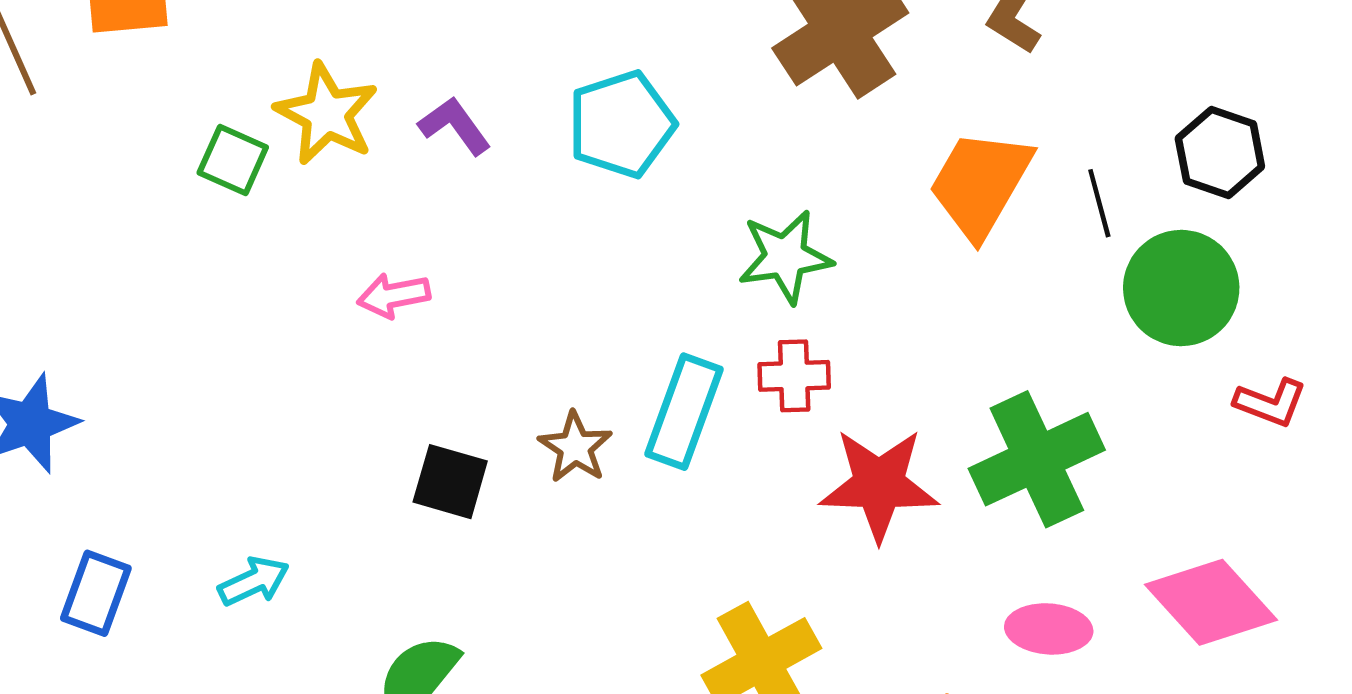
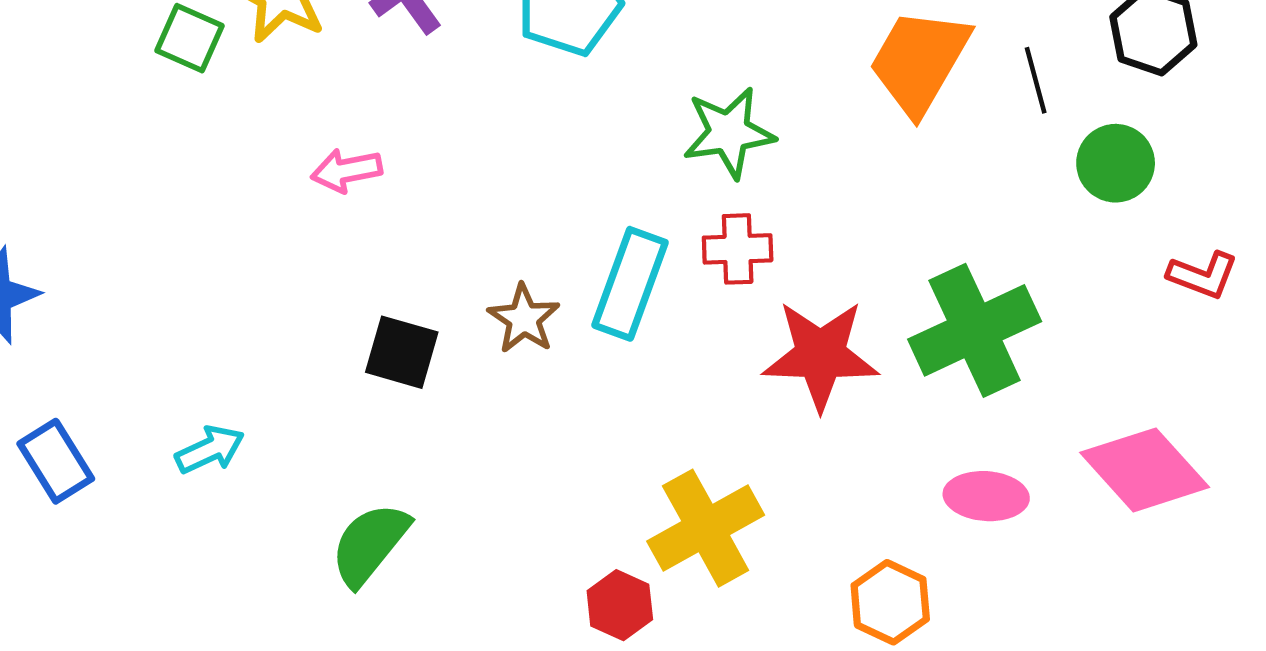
green circle: (1181, 288) -> (1116, 163), size x0.7
blue rectangle: (96, 593) -> (56, 461), turned -52

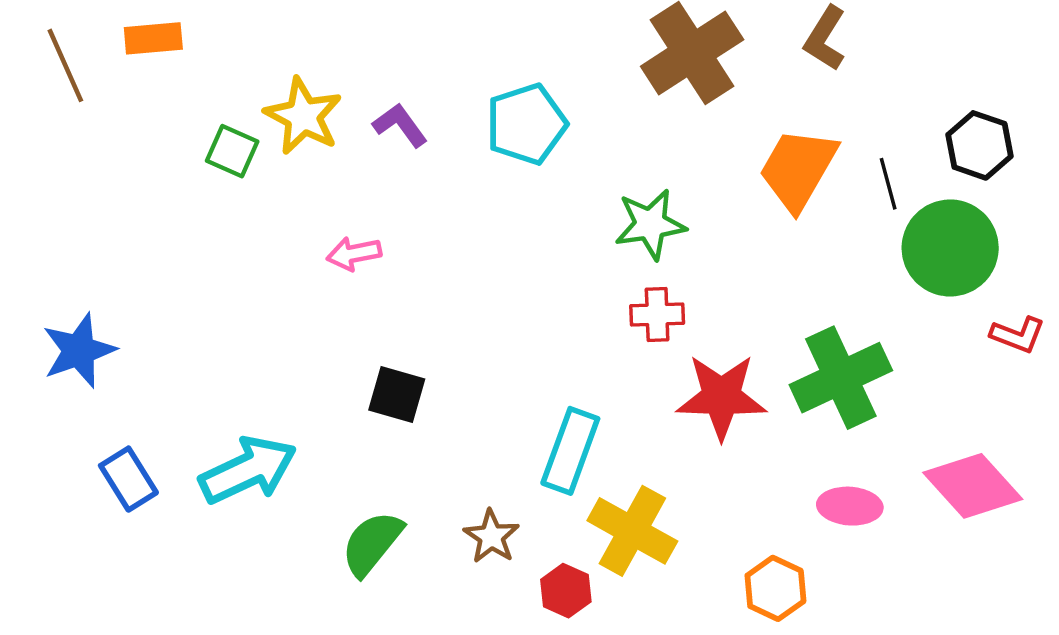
green circle: (1116, 163) -> (950, 248), size x1.6
cyan rectangle: (630, 284) -> (570, 451), moved
brown star: (524, 319) -> (491, 537), moved
cyan arrow: (210, 450) -> (248, 470), size x1.8
yellow cross: (706, 528) -> (632, 531), turned -32

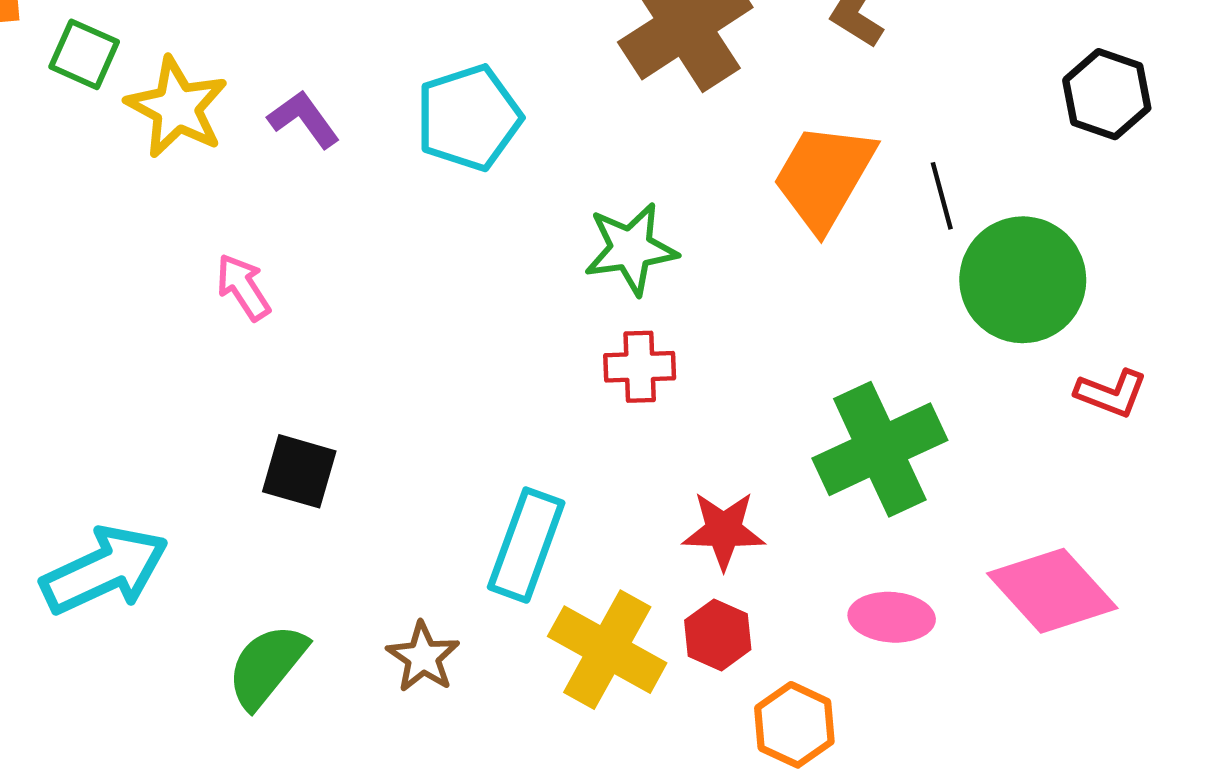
black hexagon: (979, 145) -> (1107, 94), moved
green square: (232, 151) -> (84, 54), moved
pink arrow: (354, 254) -> (243, 287), turned 68
red star: (721, 397) -> (724, 530), moved, size x0.7
red hexagon: (566, 591) -> (718, 635), moved

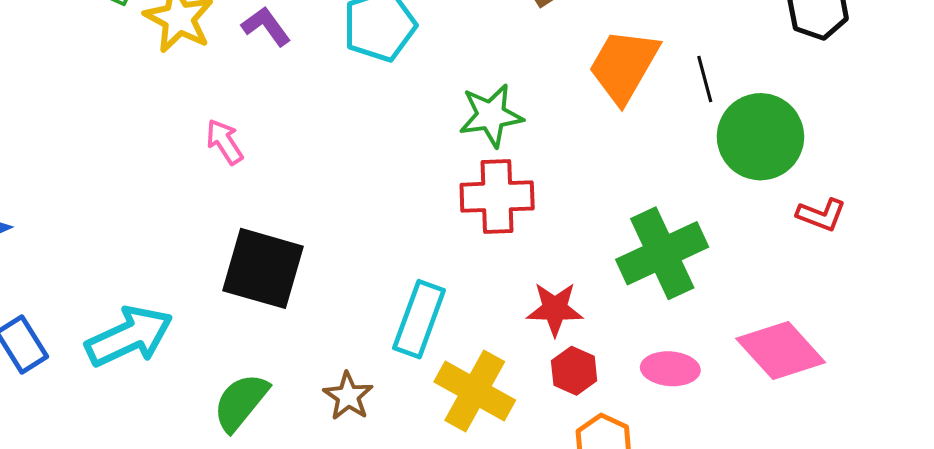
red cross: (640, 367) -> (497, 197), size x1.5
black square: (299, 471) -> (263, 268), size x1.6
red hexagon: (718, 635) -> (574, 371), moved

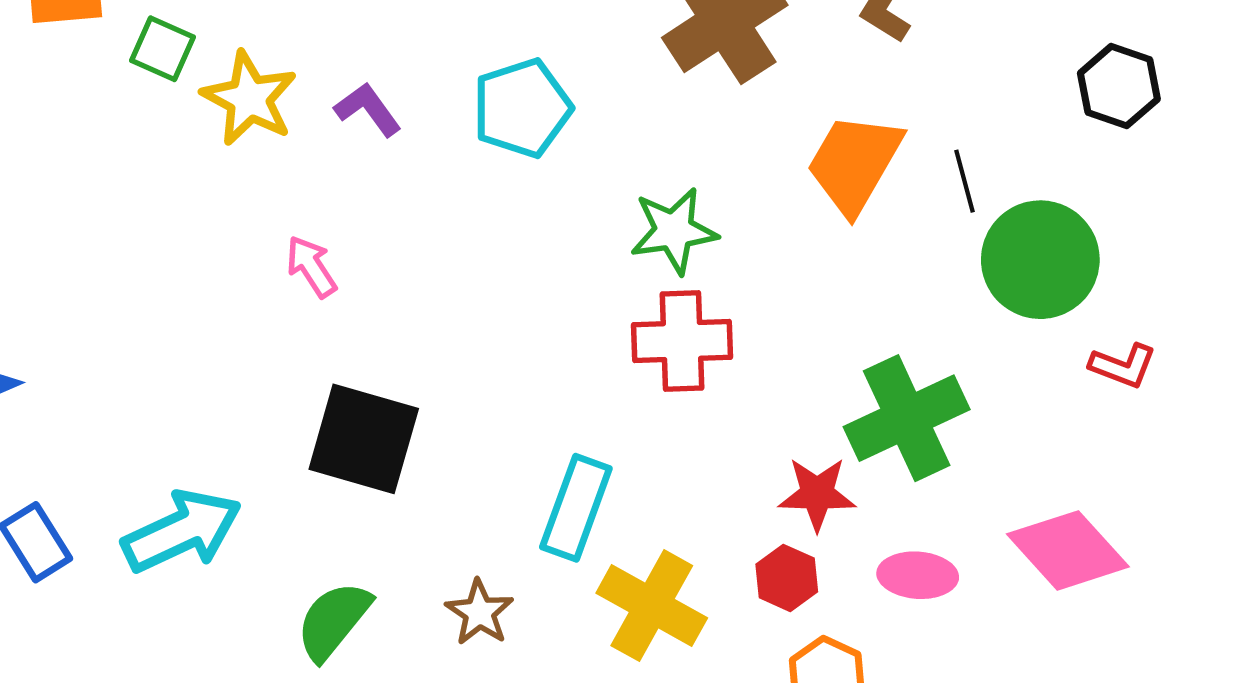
red star: (555, 309) -> (817, 494), moved

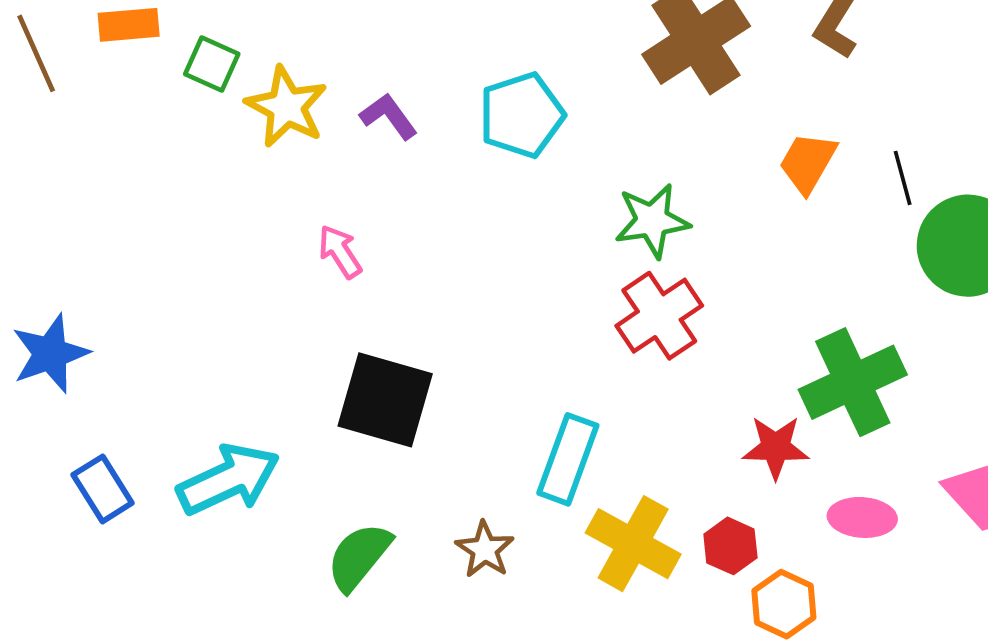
orange trapezoid: (854, 163) -> (808, 163), size x0.7
red cross: (682, 341) -> (659, 316), turned -32
red hexagon: (787, 578) -> (730, 546), moved

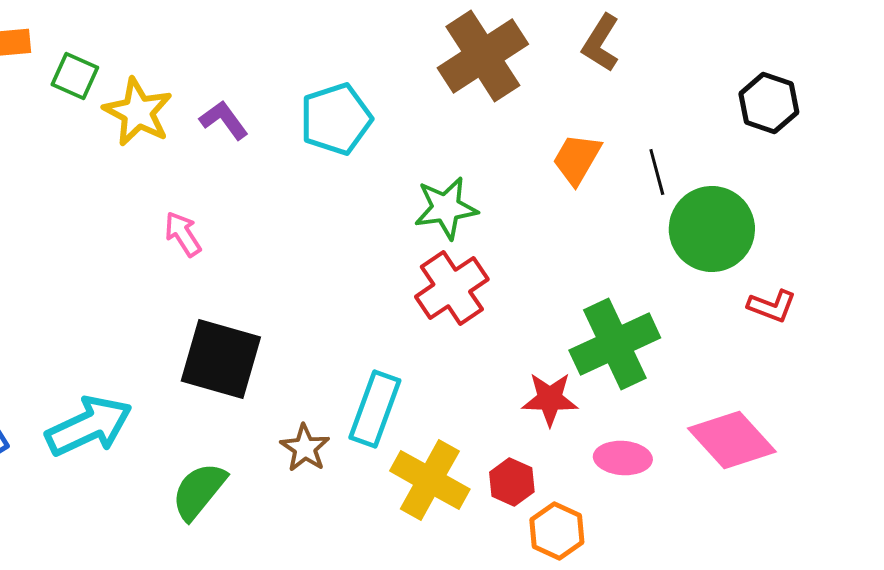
brown star: (485, 550) -> (305, 448), moved

